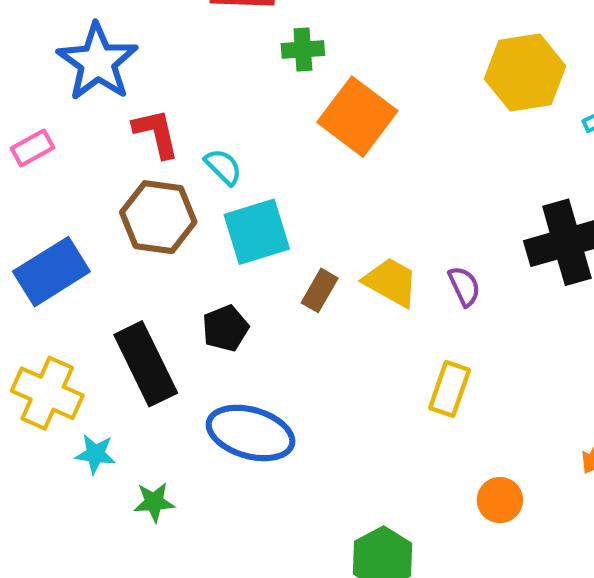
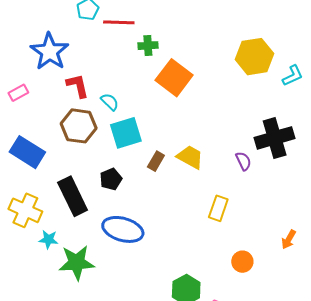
blue rectangle: (51, 272) -> (27, 152), turned 64
purple semicircle: (464, 286) -> (243, 161), moved
green star: (154, 502) -> (77, 263), size x1.8

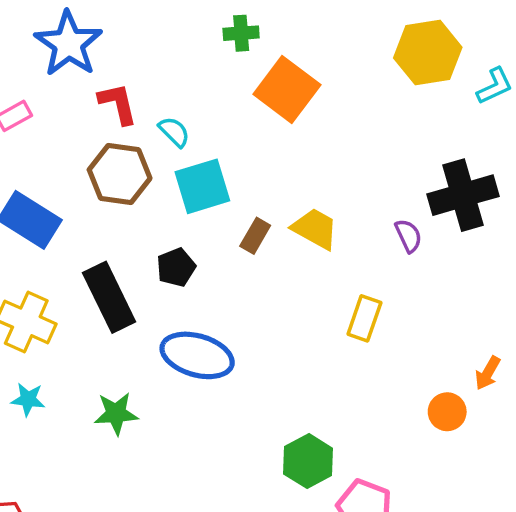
cyan star: (48, 239) -> (28, 399), moved
orange circle: (242, 262) -> (447, 412), moved
green star: (77, 263) -> (116, 414), size x0.7

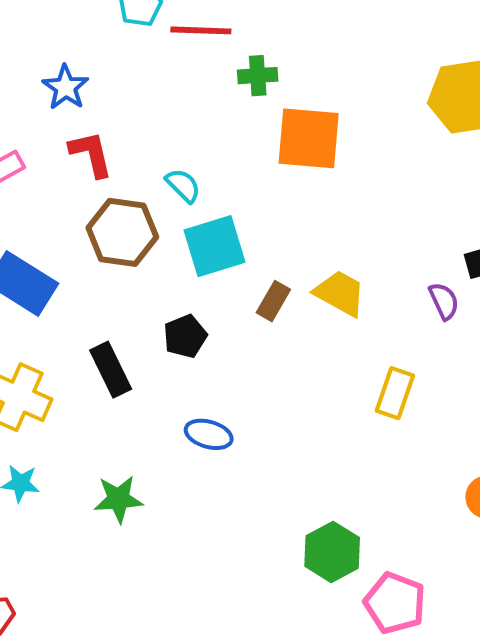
blue star: (69, 44) -> (66, 87), size x0.6
orange square: (287, 89) -> (309, 138), turned -32
red L-shape: (118, 104) -> (91, 154), moved
black rectangle: (109, 297) -> (111, 370), size x0.7
blue ellipse: (197, 355) -> (209, 434), size x0.6

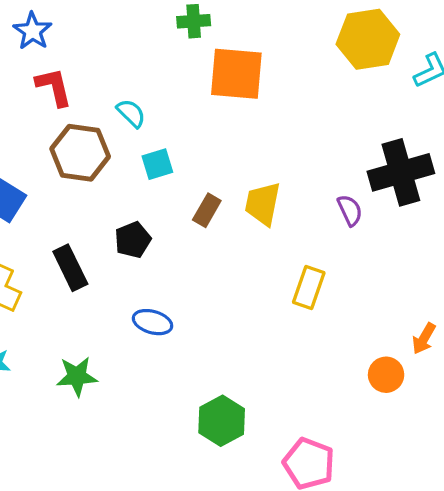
cyan square: (215, 246) -> (157, 164), size x0.6
yellow trapezoid: (340, 293) -> (263, 204), turned -108
green hexagon: (332, 552) -> (222, 421), moved

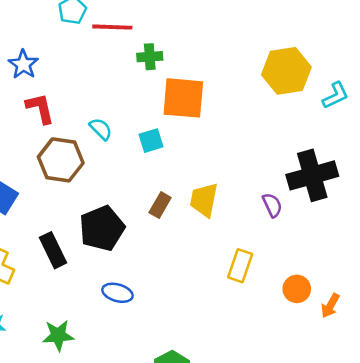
cyan square: (157, 164) -> (151, 141), moved
black pentagon: (133, 240) -> (102, 228), size x1.6
orange circle: (386, 375) -> (297, 289), moved

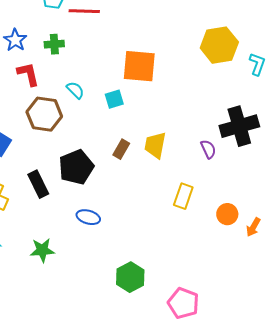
green cross: (150, 57) -> (54, 44), moved
cyan L-shape: (335, 95) -> (257, 64), turned -45

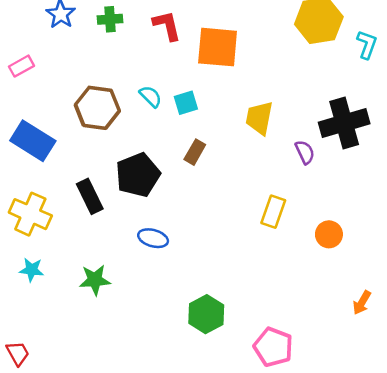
red L-shape: (28, 74) -> (167, 26), moved
cyan semicircle: (75, 90) -> (151, 96), moved
cyan square: (114, 99) -> (186, 103), moved
yellow trapezoid: (155, 145) -> (259, 118), moved
orange arrow: (253, 227) -> (362, 303), moved

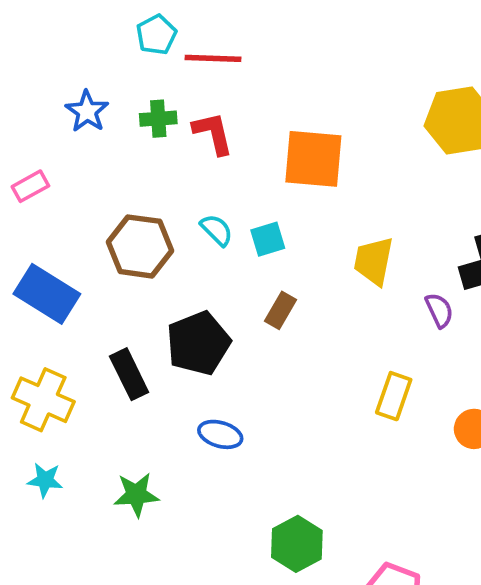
red L-shape: (167, 26) -> (213, 133), moved

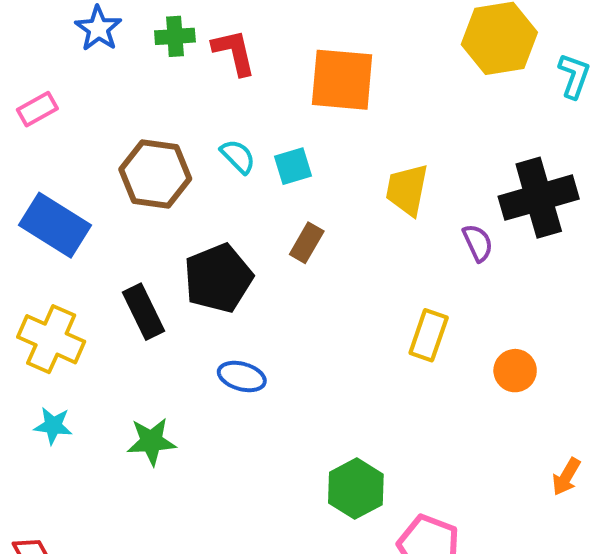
green hexagon: (297, 544) -> (356, 489), moved

